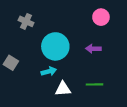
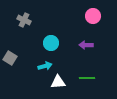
cyan circle: (55, 46) -> (51, 43), size x0.6

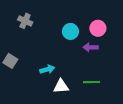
pink circle: (93, 16) -> (98, 28), moved
cyan circle: (51, 43) -> (70, 31), moved

